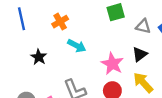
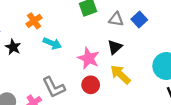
black star: (39, 57) -> (13, 47), moved

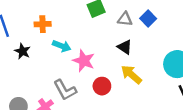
orange cross: (34, 21) -> (43, 24), turned 35
black triangle: (115, 47) -> (125, 47), turned -42
pink star: (89, 58) -> (84, 61), moved

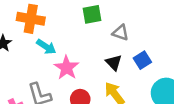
blue square: (148, 19) -> (142, 60), moved
orange cross: (43, 24) -> (31, 19), size x1.5

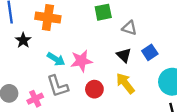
cyan arrow: (46, 47) -> (56, 59), moved
pink star: (67, 68) -> (81, 61), turned 30

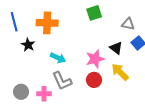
gray triangle: (129, 28) -> (128, 24), moved
pink star: (81, 61) -> (95, 59), moved
pink cross: (35, 99) -> (44, 94), turned 32

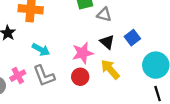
gray triangle: (128, 24) -> (104, 15), moved
pink cross: (44, 94) -> (18, 76), moved, turned -32

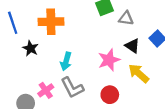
cyan arrow: (41, 50) -> (66, 61), turned 84
red circle: (80, 77) -> (110, 95), moved

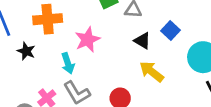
pink star: (109, 60) -> (87, 40), moved
cyan arrow: (66, 61) -> (68, 63), turned -30

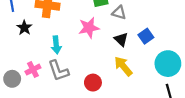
pink star: (87, 40) -> (89, 28), moved

